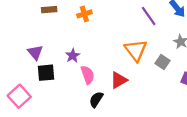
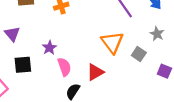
purple triangle: (35, 52) -> (12, 34), moved

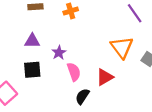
purple triangle: (12, 34) -> (32, 41), moved, turned -49

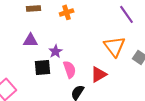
black square: (32, 70) -> (43, 67), moved

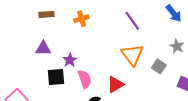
purple line: (127, 14) -> (132, 21), moved

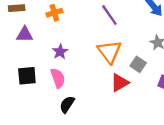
purple triangle: (43, 48) -> (25, 35), moved
purple star: (70, 60) -> (60, 52), moved
red triangle: (115, 84) -> (120, 83), moved

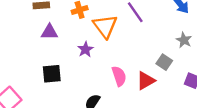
orange triangle: (109, 52) -> (105, 26), moved
pink semicircle: (58, 78) -> (119, 76), moved

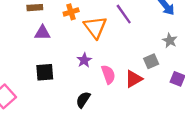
purple star: (85, 49) -> (84, 60), moved
gray square: (164, 62) -> (151, 61), turned 32

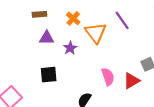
orange cross: (71, 12) -> (73, 18), turned -32
purple star: (84, 60) -> (70, 48), moved

